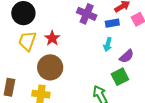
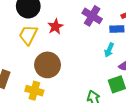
red star: (52, 38) -> (55, 27), moved

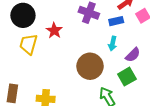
brown circle: (48, 65) -> (90, 66), moved

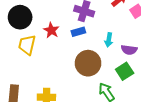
blue rectangle: (116, 21) -> (78, 32), moved
purple semicircle: (133, 55) -> (129, 50), turned 56

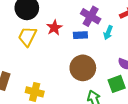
cyan arrow: (109, 40) -> (108, 33), moved

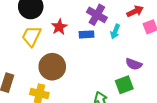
brown circle: (83, 68) -> (52, 67), moved

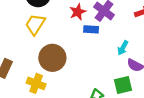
red star: (59, 27) -> (78, 12), moved
cyan arrow: (115, 32) -> (123, 48), moved

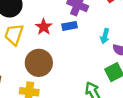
red star: (78, 12) -> (44, 27), moved

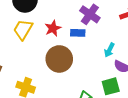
brown circle: (39, 63) -> (59, 59), moved

